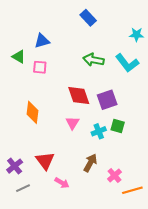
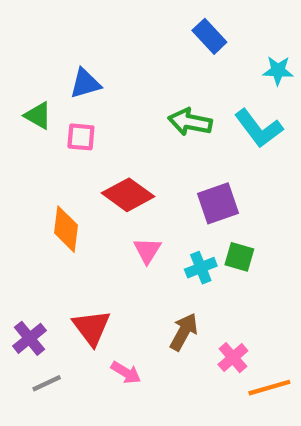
blue rectangle: (88, 18) -> (209, 36), moved
red diamond: (79, 96) -> (128, 195), moved, turned -35

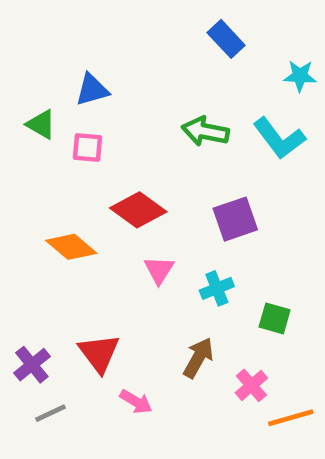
orange diamond: (66, 229) -> (71, 247), turned -57
green square: (239, 257) -> (275, 318), moved

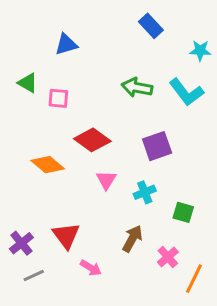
blue triangle: (92, 90) -> (66, 44), moved
orange line: (291, 418) -> (194, 279), turned -48

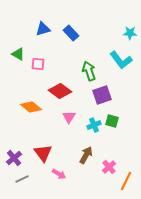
blue rectangle: (151, 26) -> (71, 33), moved
green arrow: (137, 87) -> (89, 71), moved, turned 60
green square: (183, 212) -> (112, 121), moved

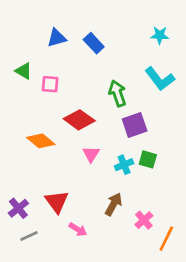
cyan star: (130, 33) -> (160, 35), moved

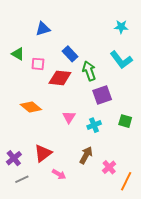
blue rectangle: (94, 43) -> (70, 54), moved
red diamond: (79, 120) -> (60, 78), moved, turned -30
green square: (148, 159) -> (125, 121), moved
red triangle: (57, 202) -> (43, 153), turned 30

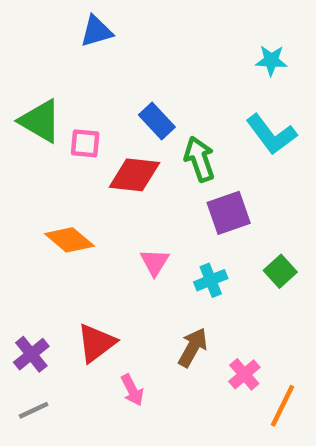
blue triangle: (43, 29) -> (96, 31), moved
green triangle: (18, 54) -> (40, 121), size x1.5
green square: (125, 121) -> (280, 271), turned 32
pink arrow: (59, 174) -> (132, 390), turned 32
gray line: (22, 179) -> (34, 410), moved

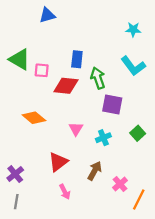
blue rectangle: (157, 121) -> (77, 59), turned 49
purple square: (229, 213) -> (112, 105), turned 30
red triangle: (96, 343) -> (58, 162), moved
gray line: (34, 410) -> (16, 202), turned -56

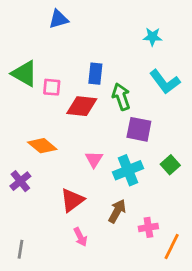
cyan star: (133, 29) -> (153, 37), moved
cyan cross: (103, 138) -> (128, 170), size x1.5
purple cross: (15, 174) -> (20, 181), moved
pink cross: (120, 184) -> (148, 227), turned 32

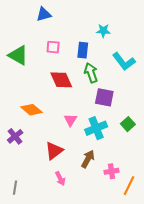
cyan star: (153, 37) -> (103, 31), moved
blue rectangle: (95, 74) -> (83, 50), moved
pink square: (52, 87) -> (53, 47), moved
red diamond: (82, 106) -> (61, 80), turned 60

